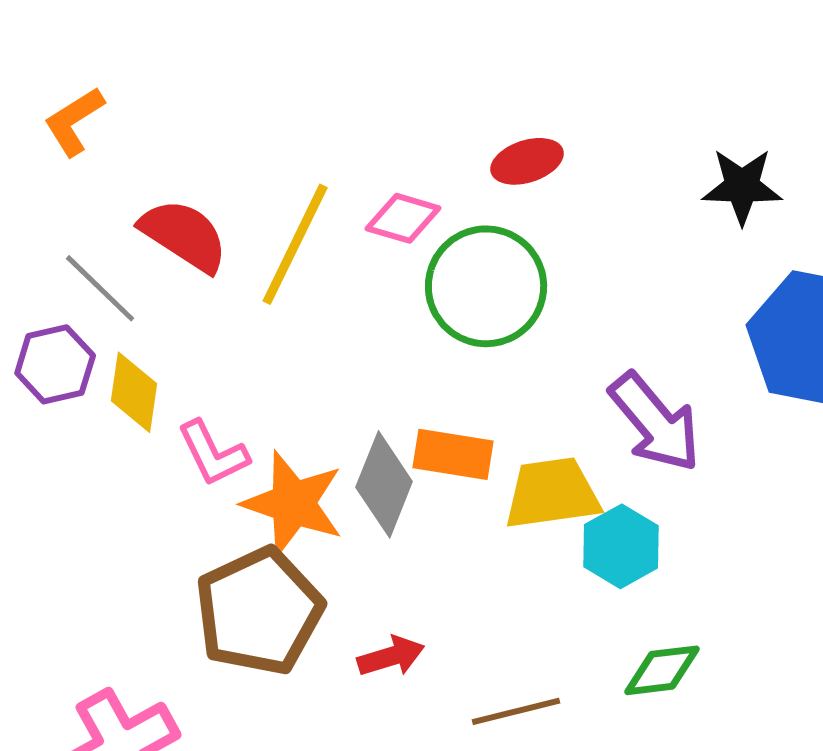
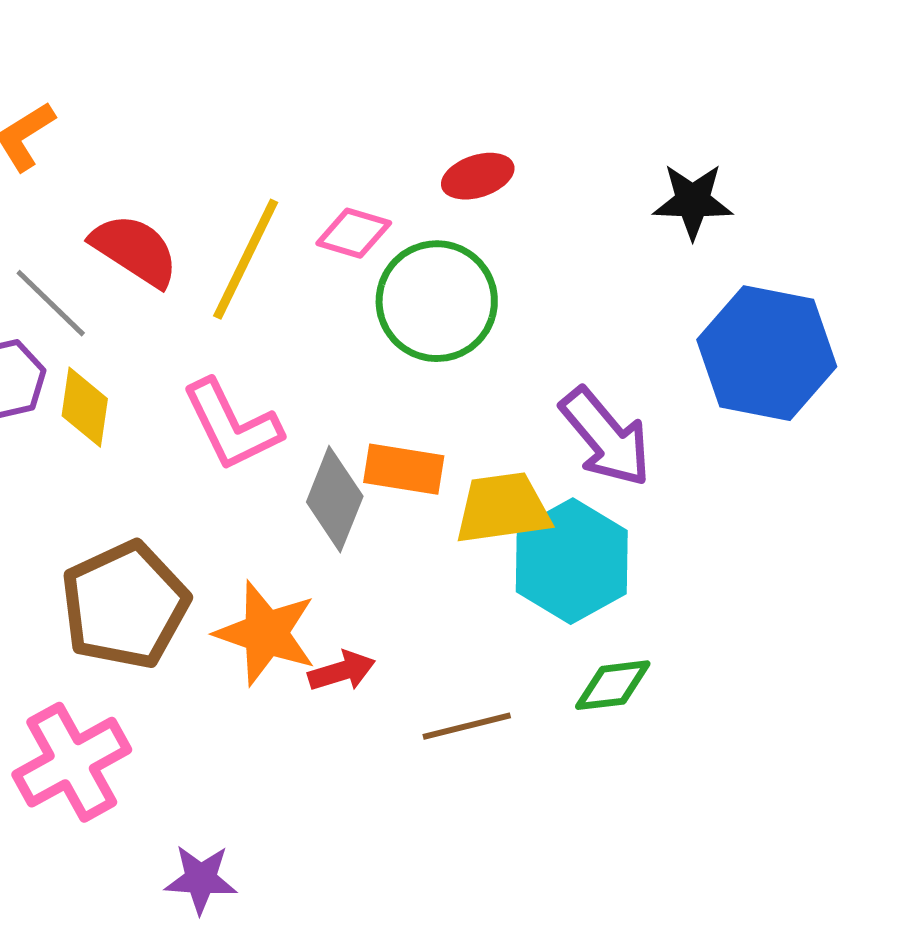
pink L-shape: (213, 453) -> (232, 425), moved, size x1.4
orange star: (293, 503) -> (266, 633), moved
cyan hexagon: (621, 546) -> (572, 561), size x1.5
brown pentagon: (259, 611) -> (125, 605), moved

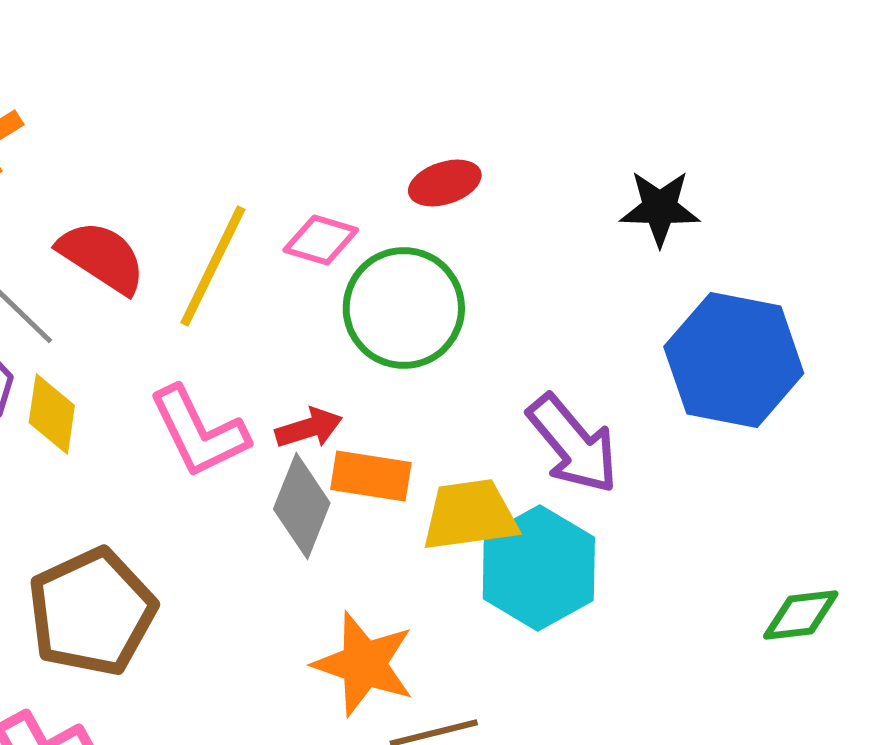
orange star: (266, 633) -> (364, 664), moved
red arrow: (342, 671) -> (309, 428), moved
green diamond: (613, 685) -> (801, 615), moved

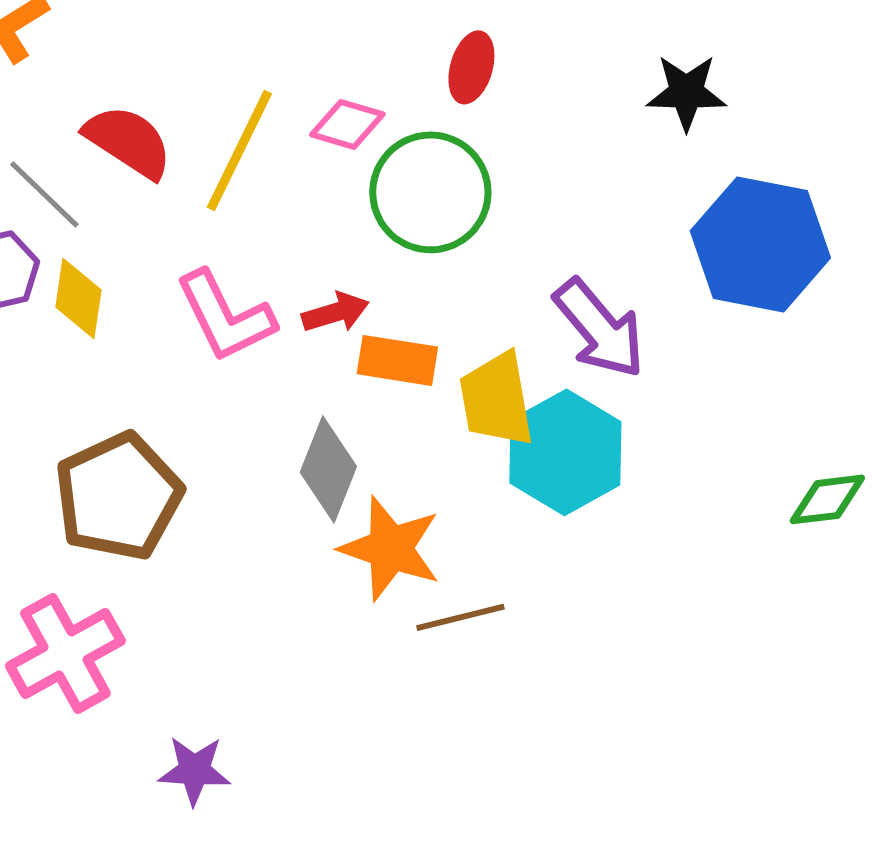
red ellipse: (445, 183) -> (471, 67), turned -56
gray diamond: (302, 506) -> (328, 469), moved
yellow trapezoid: (470, 515) -> (496, 399), turned -92

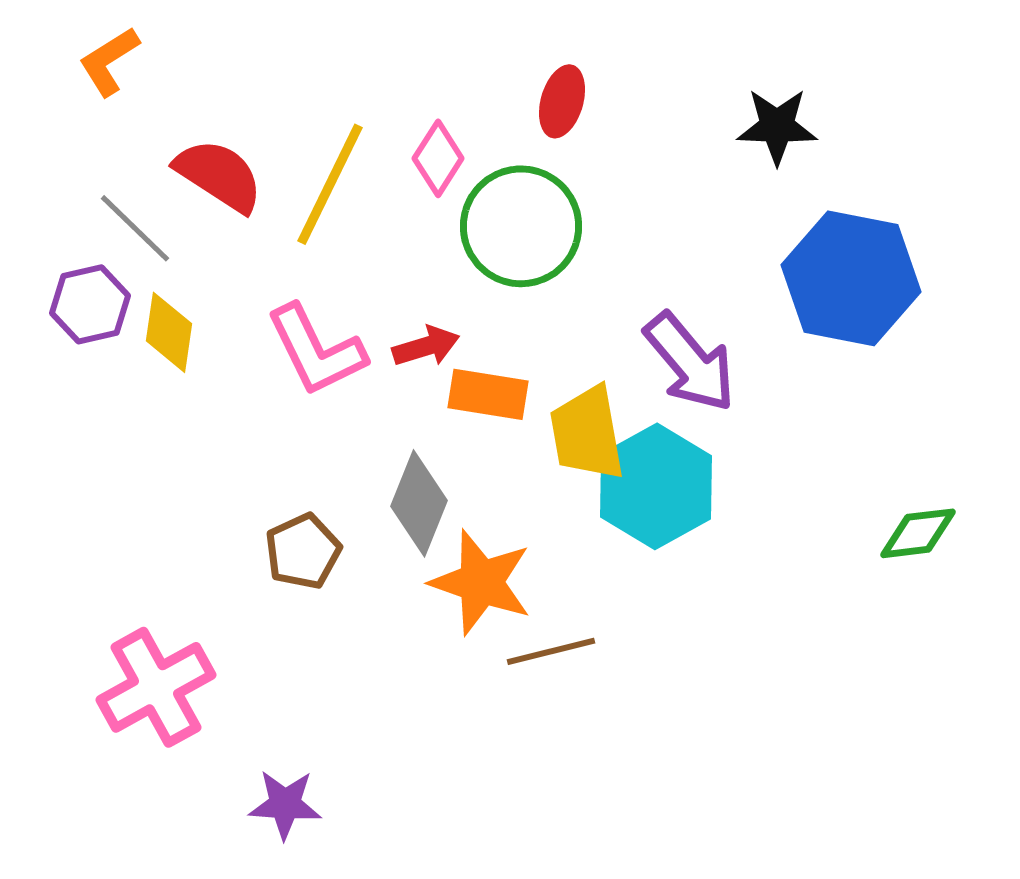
pink diamond: (347, 124) -> (438, 158), turned -74
brown pentagon: (118, 496) -> (303, 551), moved, size x0.6

